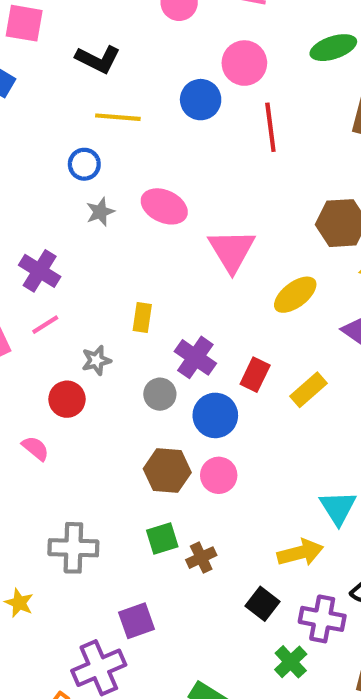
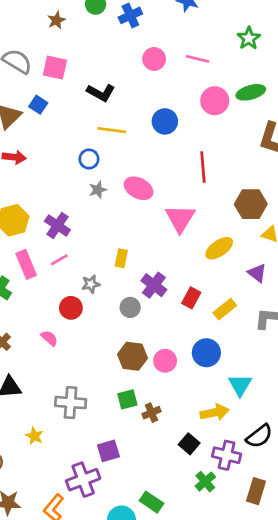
pink circle: (244, 63) -> (215, 101), moved
red line: (270, 127) -> (203, 167), moved
blue circle: (215, 415) -> (206, 353), moved

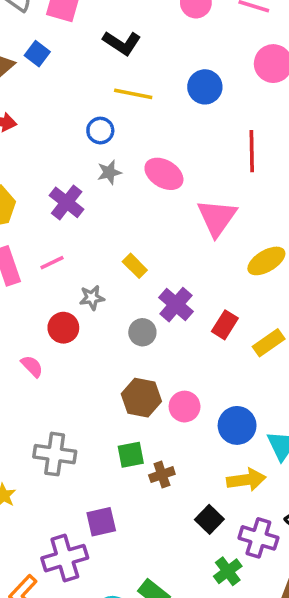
purple cross: (57, 226) -> (67, 202), moved
yellow rectangle: (121, 258) -> (135, 266), turned -60
blue circle: (206, 353) -> (237, 425), moved

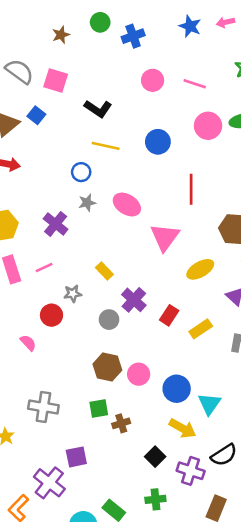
yellow arrow: (246, 480) -> (182, 428), turned 36
purple cross: (65, 558) -> (49, 483), turned -36
green cross: (228, 571) -> (155, 499), moved, turned 30

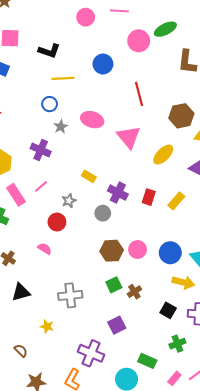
purple square: (76, 457) -> (117, 325), moved

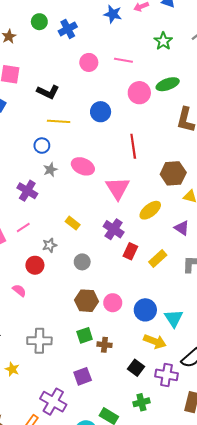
purple cross: (118, 193) -> (114, 229), moved
brown cross: (134, 292) -> (104, 345), turned 32

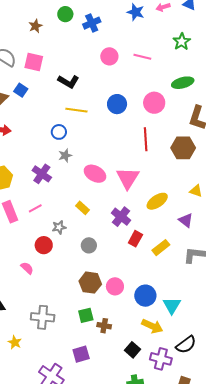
pink circle: (139, 93) -> (154, 103), moved
pink ellipse: (83, 166) -> (95, 174), moved
brown hexagon: (173, 173) -> (183, 148), moved

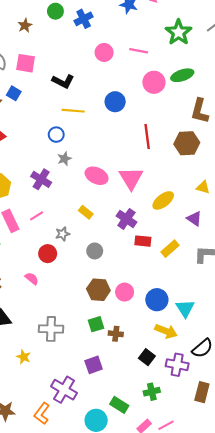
green star: (182, 42) -> (179, 32), size x1.4
pink circle: (154, 103) -> (154, 82), moved
red rectangle: (135, 239) -> (143, 241), turned 70

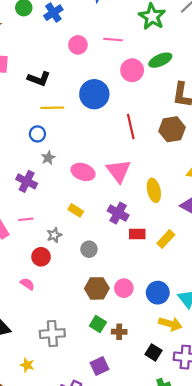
blue circle: (115, 102) -> (94, 94), size x1.4
yellow ellipse: (163, 200) -> (154, 190), turned -60
pink line: (37, 216) -> (26, 219), turned 32
green square: (96, 324) -> (98, 324), turned -35

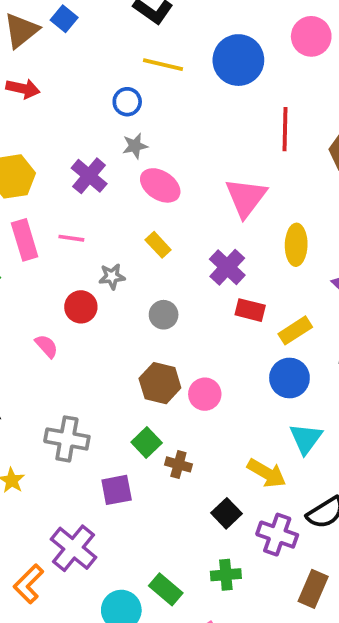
pink ellipse: (83, 172) -> (160, 185), moved
blue circle: (158, 293) -> (289, 378), moved
purple square: (100, 366) -> (117, 490), moved

